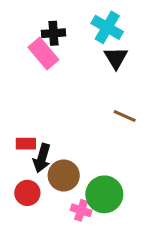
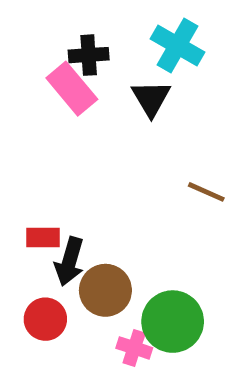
black triangle: (116, 58) -> (151, 98), moved

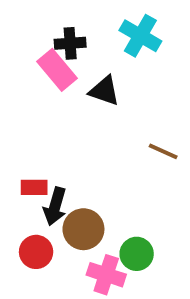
black triangle: (151, 98) -> (104, 91), moved, turned -40
green circle: (173, 322) -> (137, 254), size x0.7
pink cross: (134, 348) -> (106, 275), size x1.4

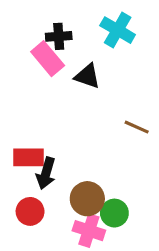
red rectangle: (34, 187) -> (28, 157), size x1.4
brown circle: (83, 229) -> (87, 199), moved

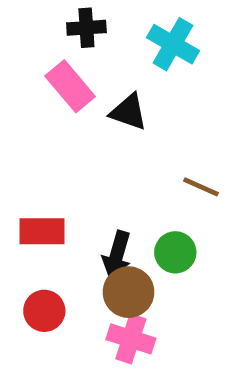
black cross: (59, 36) -> (86, 28), moved
black arrow: (46, 173) -> (117, 255), moved
green circle: (114, 213) -> (175, 252), moved

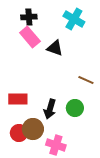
black cross: (86, 28) -> (29, 17), moved
brown circle: (129, 292) -> (33, 129), moved

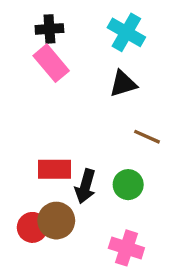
black triangle: (55, 48) -> (123, 84), moved, turned -36
red rectangle: (18, 99) -> (55, 169), moved
pink cross: (56, 145) -> (126, 248), moved

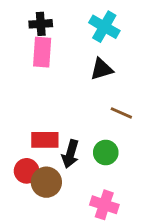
pink rectangle: (51, 63) -> (42, 52), turned 44
red circle: (32, 227) -> (27, 171), moved

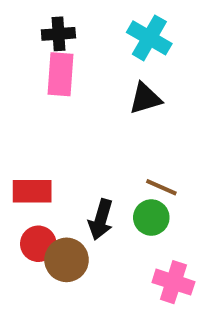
brown line: (121, 113) -> (161, 187), moved
red rectangle: (45, 140) -> (32, 191), moved
pink cross: (104, 205) -> (173, 282), moved

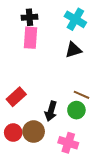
red rectangle: (32, 191) -> (16, 97), turned -42
red circle: (38, 244) -> (13, 133), moved
pink cross: (173, 282) -> (68, 143), moved

